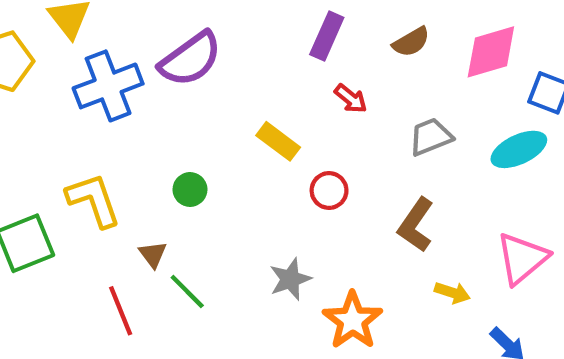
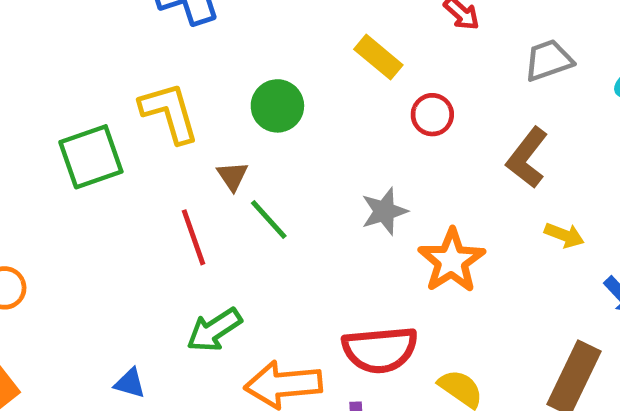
green circle: (190, 190) -> (277, 106), size x1.4

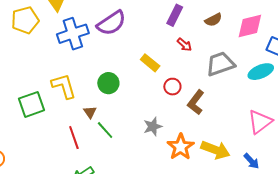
gray trapezoid: (549, 60) -> (220, 64), size x1.4
brown L-shape: (527, 158) -> (196, 102), moved
yellow arrow: (564, 235) -> (215, 150), moved, size x1.8

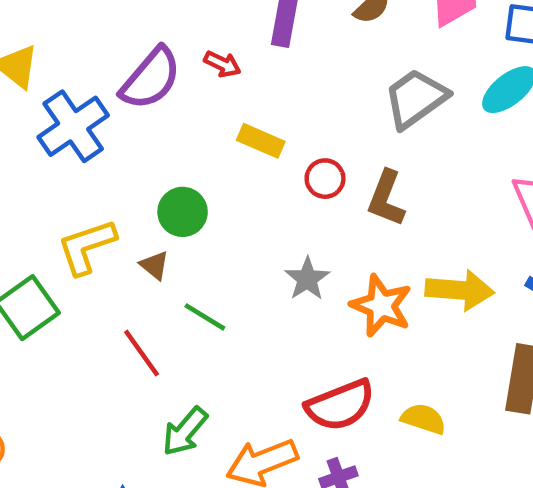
red arrow: (184, 45) -> (222, 64), moved
yellow L-shape: (64, 86) -> (87, 247), turned -76
brown triangle: (90, 112) -> (155, 265), moved

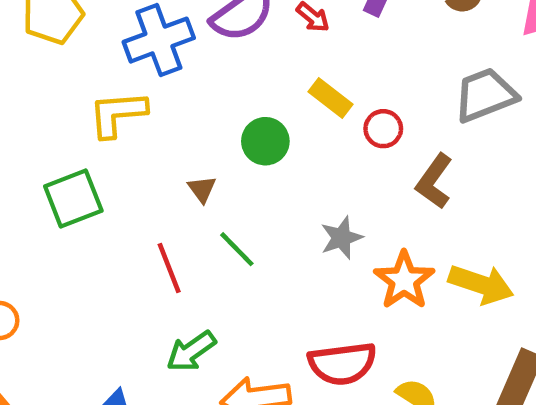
red circle: (325, 179) -> (383, 129), moved
green circle: (183, 212) -> (265, 141), moved
yellow L-shape: (87, 247) -> (118, 114), moved

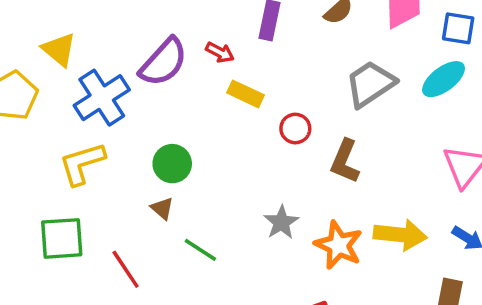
yellow rectangle: (331, 98) -> (245, 94), moved
green circle: (265, 141) -> (172, 164), moved
green square: (73, 199) -> (62, 238), turned 30
red line: (169, 268) -> (126, 269), moved

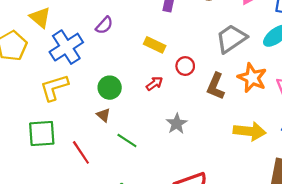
red arrow: (220, 52) -> (154, 84), moved, turned -63
purple semicircle: (164, 62) -> (104, 25), size x0.6
orange star: (339, 245) -> (252, 78), moved

